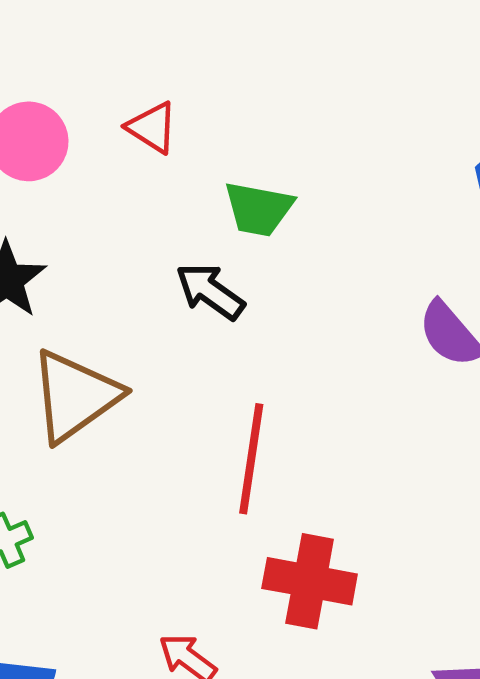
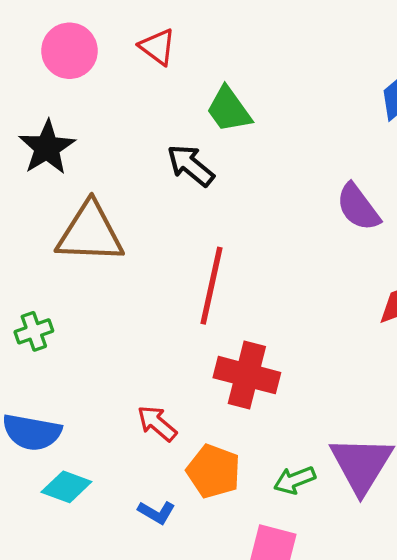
green trapezoid: (258, 209) -> (229, 110), turned 40
brown triangle: (75, 396) -> (90, 233), turned 34

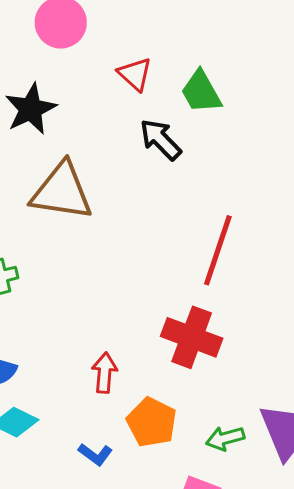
red triangle: (158, 47) -> (135, 74), moved
red line: (212, 286) -> (218, 250), moved
red arrow: (157, 423) -> (104, 373), turned 48

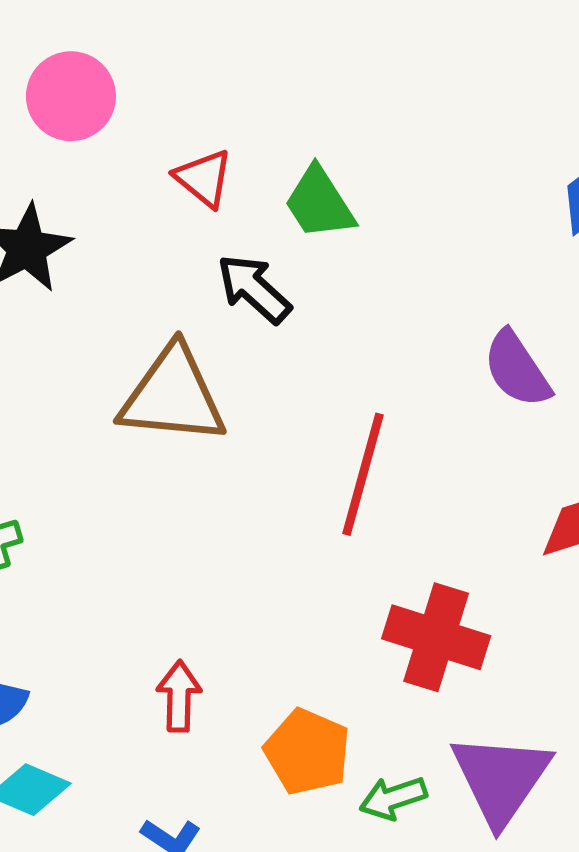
brown triangle: (62, 191) -> (173, 396), moved
red cross: (192, 337) -> (436, 637), moved
orange pentagon: (152, 422) -> (307, 752), moved

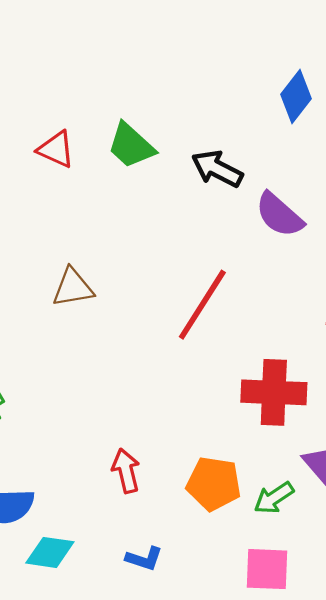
black arrow: (254, 289) -> (217, 169), moved
brown triangle: (173, 396) -> (73, 288), size x0.6
red line: (363, 474) -> (202, 305), turned 32

